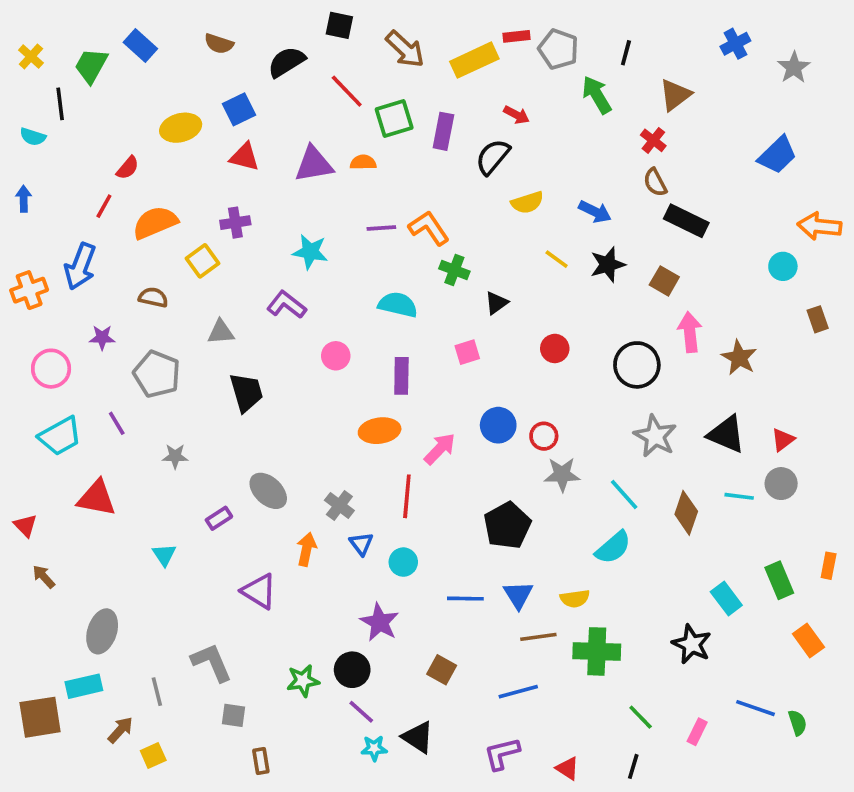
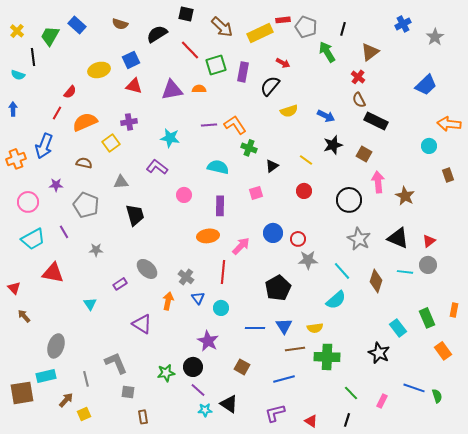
yellow line: (557, 259) -> (306, 160), moved

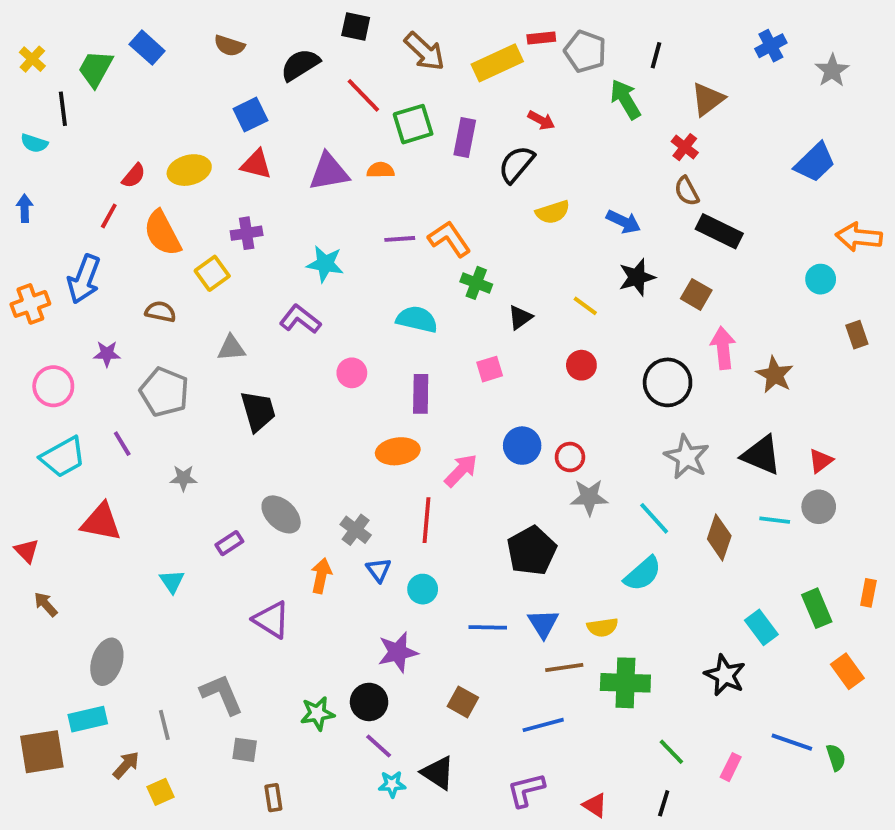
yellow ellipse: (99, 70) -> (189, 170), moved
orange semicircle: (85, 122) -> (162, 233), turned -95
purple star: (208, 341) -> (398, 652), turned 30

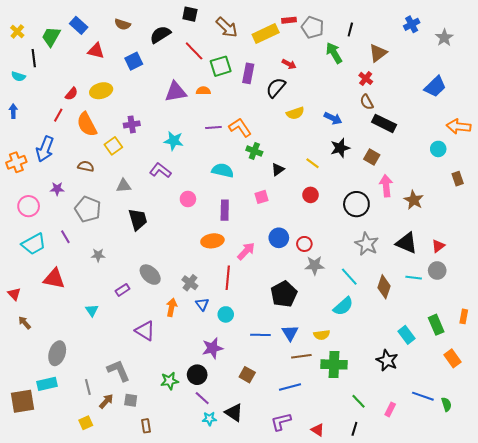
red triangle: (256, 164) -> (96, 51), moved
brown arrow: (126, 765) -> (106, 401), moved

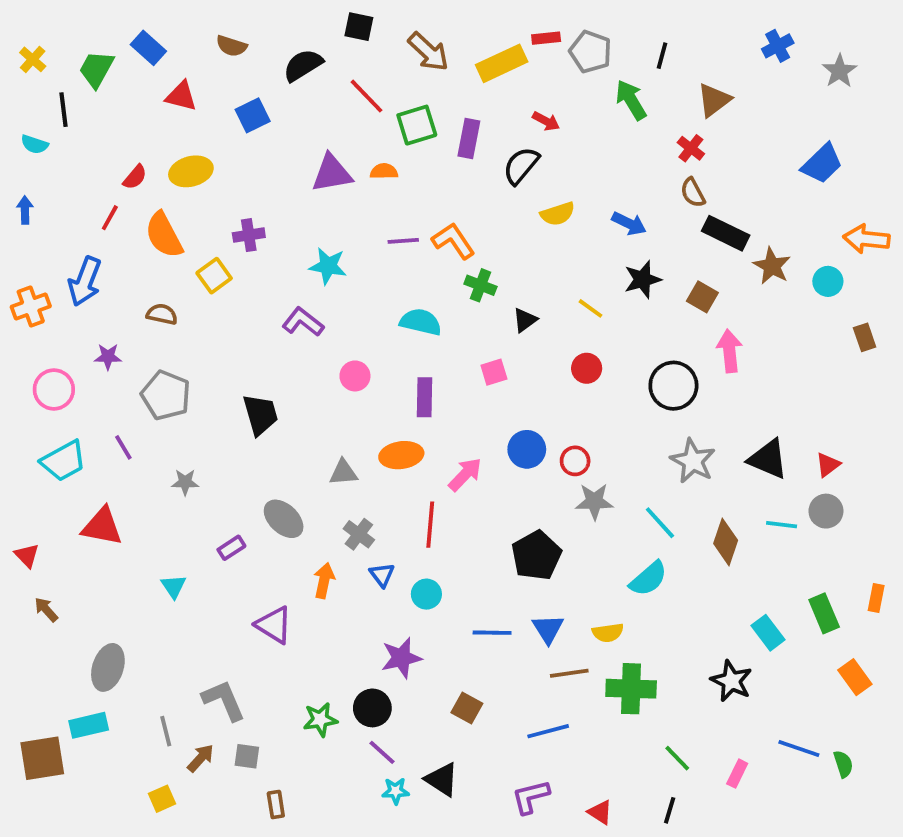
gray triangle: (124, 186) -> (343, 472), moved
brown star: (414, 200) -> (772, 266), moved

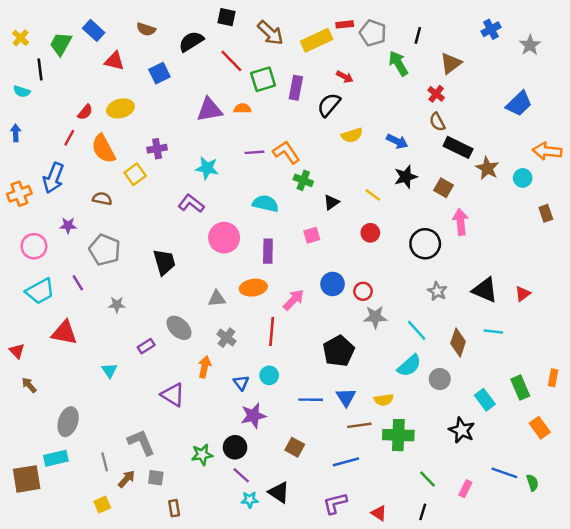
pink circle: (355, 376) -> (224, 238), size x1.6
gray star: (693, 461) -> (437, 291), size x0.7
gray circle: (826, 511) -> (440, 379), moved
blue triangle: (382, 575) -> (241, 383), moved

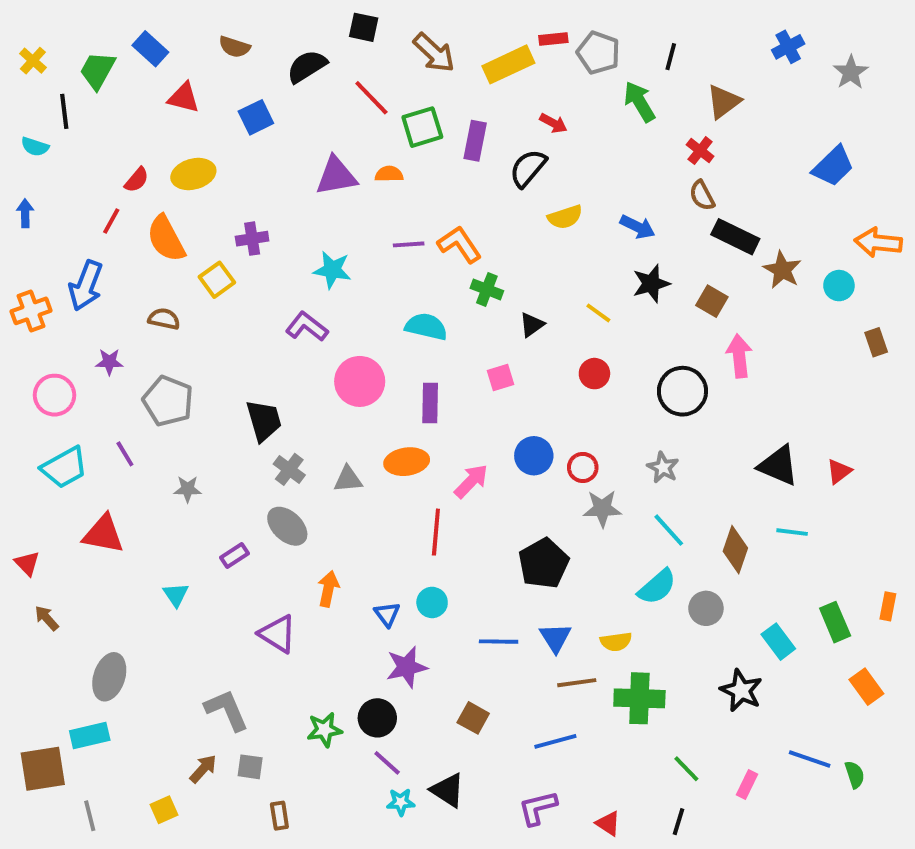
gray star: (437, 291) -> (663, 467), moved
gray cross: (227, 338) -> (289, 469), moved
gray line: (105, 462) -> (90, 816), moved

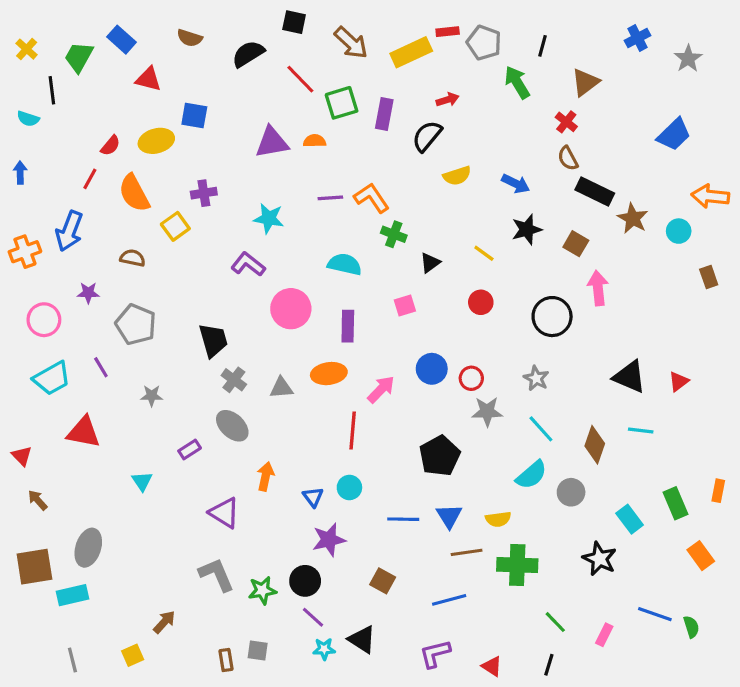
blue square: (256, 117) -> (194, 116), moved, turned 36
red arrow: (553, 123) -> (448, 100), turned -45
gray L-shape: (227, 710) -> (216, 575), moved
gray square: (250, 767) -> (258, 651), moved
brown square: (43, 769) -> (34, 567), moved

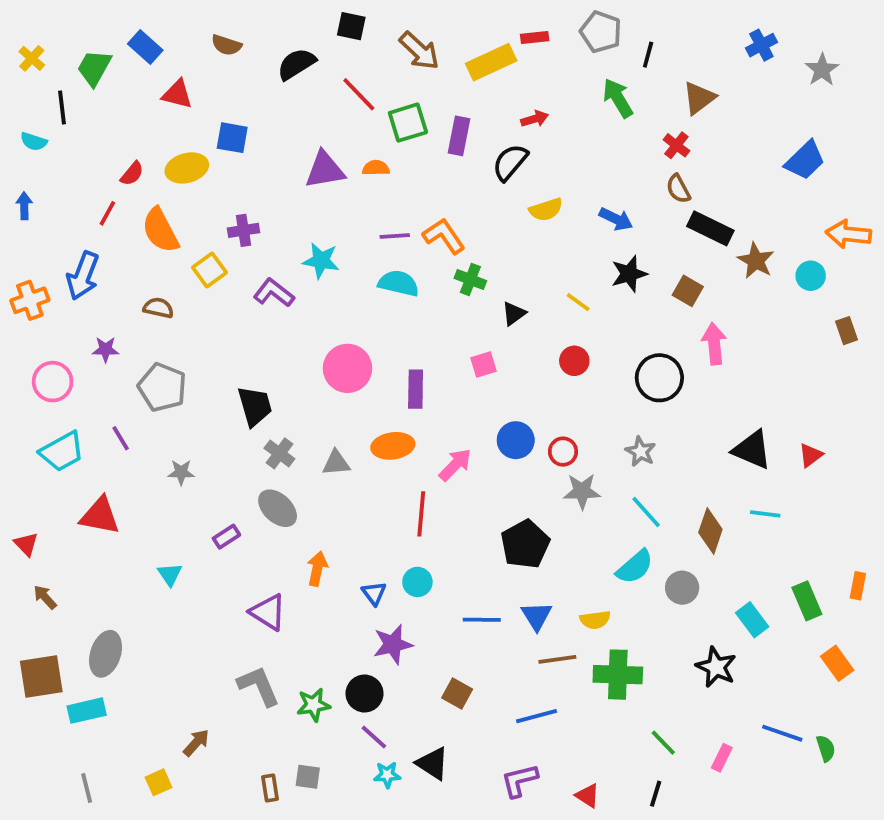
gray pentagon: (484, 43) -> (601, 32), moved
purple L-shape: (248, 264) -> (274, 293), moved
cyan semicircle: (345, 264) -> (399, 283), moved

